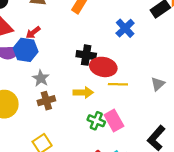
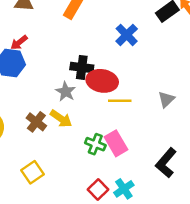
gray star: (41, 78) -> (66, 92), moved
yellow arrow: (83, 92) -> (61, 119), moved, turned 36
brown cross: (46, 101) -> (36, 122), turned -35

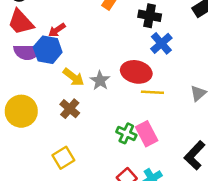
blue cross: (127, 35) -> (161, 43), moved
black cross: (82, 67) -> (150, 16), moved
yellow arrow: (61, 119) -> (74, 77), moved

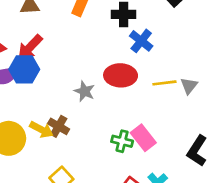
red arrow: (57, 30) -> (30, 47), size x1.5
yellow arrow: (74, 77) -> (41, 130), moved
yellow line: (152, 92) -> (164, 83), moved

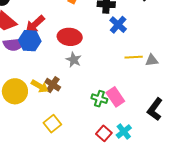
red ellipse: (121, 75) -> (70, 37), moved
gray triangle: (189, 86) -> (152, 60), turned 40

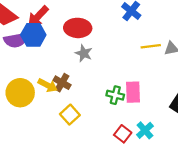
pink rectangle: (115, 97) -> (133, 92), turned 36
yellow square: (52, 124) -> (70, 115), moved

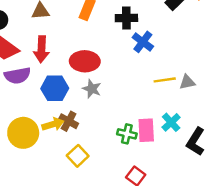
red arrow: (38, 16) -> (41, 49), turned -40
blue hexagon: (33, 35) -> (55, 88), moved
yellow arrow: (48, 85) -> (53, 124), turned -42
cyan cross: (145, 130) -> (171, 122), moved

